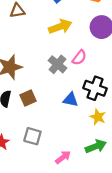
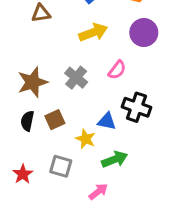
gray cross: (58, 64) -> (76, 78), moved
yellow star: (98, 117) -> (85, 139), moved
green arrow: (96, 146) -> (115, 159), moved

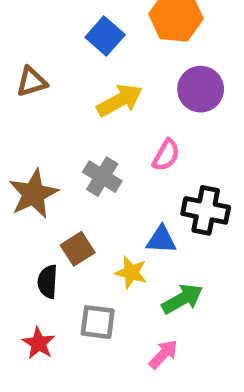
black semicircle: (27, 121) -> (48, 282), moved

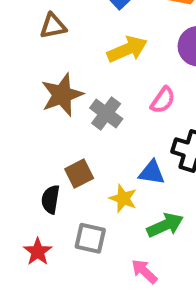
brown star: (34, 194) -> (62, 95), moved
pink arrow: (163, 354) -> (144, 271), turned -96

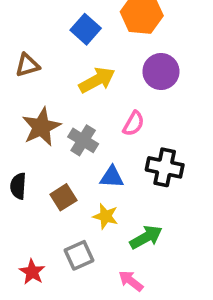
blue triangle: (152, 173) -> (112, 177), moved
black semicircle: (51, 199) -> (18, 186), moved
gray square: (90, 238) -> (79, 255), turned -32

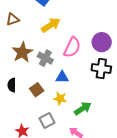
purple circle: (161, 71) -> (102, 42), moved
pink semicircle: (134, 124) -> (72, 47), size x1.5
black cross: (165, 167) -> (101, 68), moved

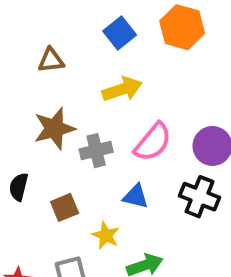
gray cross: (45, 58) -> (96, 151), turned 35
blue triangle: (62, 77) -> (136, 196), moved

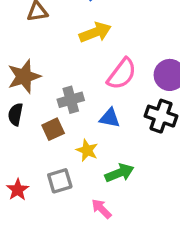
brown star: (54, 128) -> (24, 76), moved
gray cross: (96, 151) -> (71, 100), moved

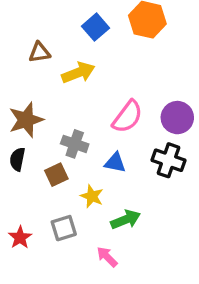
yellow arrow: (95, 32) -> (78, 73), moved
gray cross: (71, 100) -> (75, 144), turned 35

